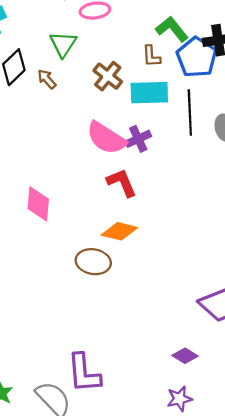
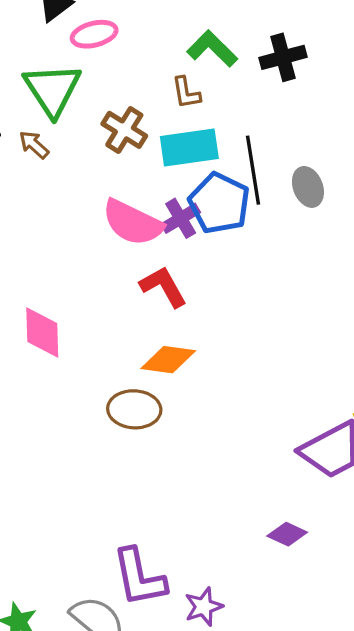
green triangle: (63, 44) -> (52, 90), size x1.4
blue pentagon: (197, 57) -> (219, 203), moved
purple star: (179, 399) -> (204, 607), moved

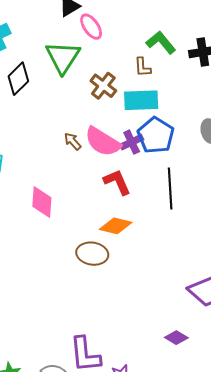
pink ellipse: (94, 34) -> (91, 27), turned 64
brown arrow: (34, 145) -> (73, 141), moved
black line: (253, 170) -> (170, 189), moved

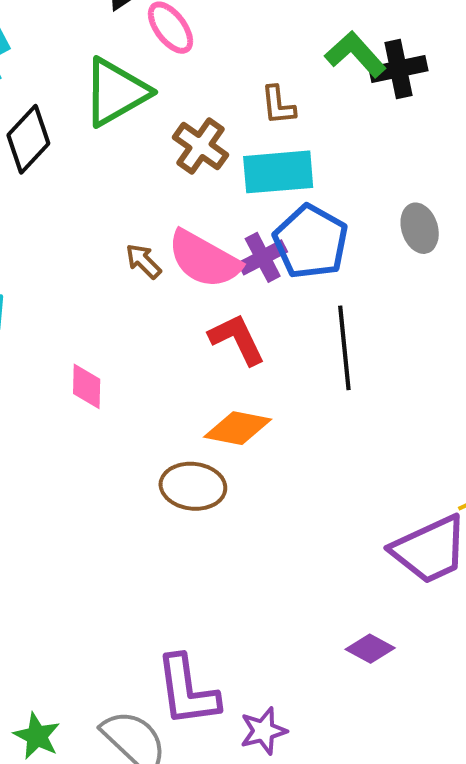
green L-shape: (161, 42) -> (355, 54), moved
green triangle: (63, 57) -> (116, 92), turned 30
pink diamond: (42, 202) -> (87, 386), size x0.7

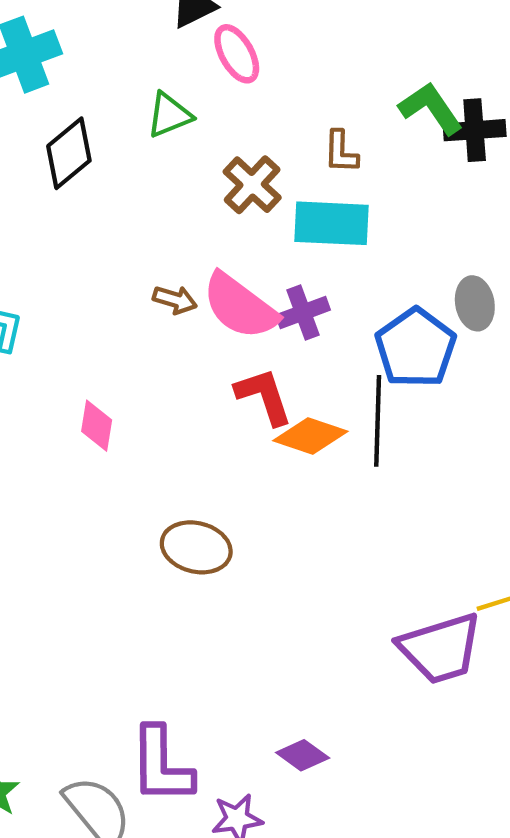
green triangle: (116, 92) -> (169, 115), size x0.6
blue pentagon: (311, 242) -> (416, 348), moved
brown arrow: (143, 261) -> (175, 300), turned 144
orange diamond: (238, 428) -> (310, 436), moved
purple diamond: (370, 649) -> (303, 755), moved

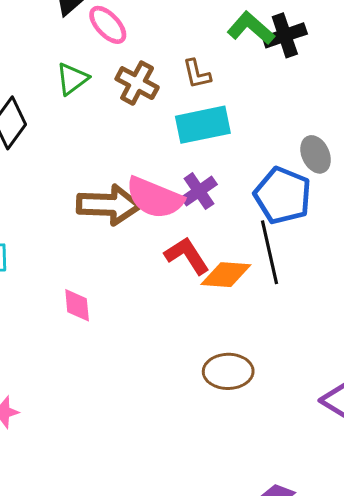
brown cross: (252, 185) -> (137, 83), moved
brown arrow: (175, 300) -> (109, 205), size x2.0
brown ellipse: (196, 547) -> (228, 371), moved

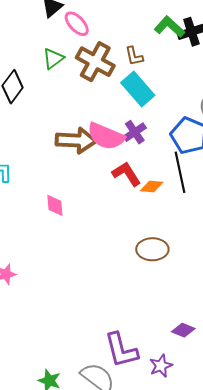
brown cross: (137, 83) -> (95, 62), size x1.4
cyan rectangle: (203, 125) -> (138, 89), turned 60
orange diamond: (226, 275) -> (152, 187), size x0.7

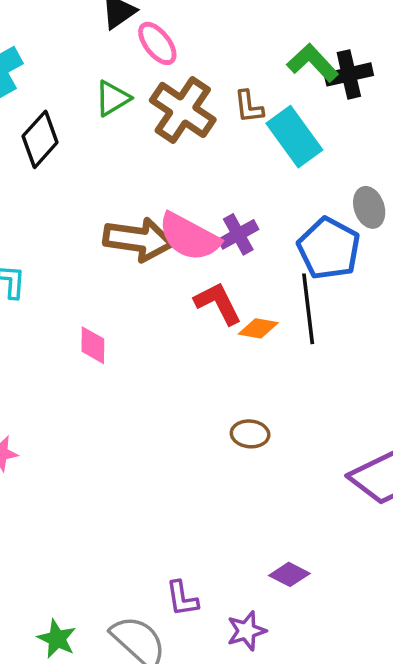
cyan rectangle: (138, 89) -> (294, 137), moved
brown ellipse: (152, 249) -> (250, 434), size x0.7
purple L-shape: (121, 350) -> (182, 598), size x0.6

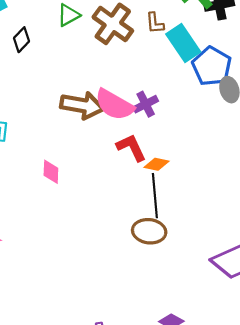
black diamond: (40, 139) -> (21, 40), size x0.7
blue pentagon: (329, 248) -> (212, 66), moved
black line: (308, 309) -> (155, 196), moved
brown ellipse: (250, 434) -> (149, 231), size x1.4

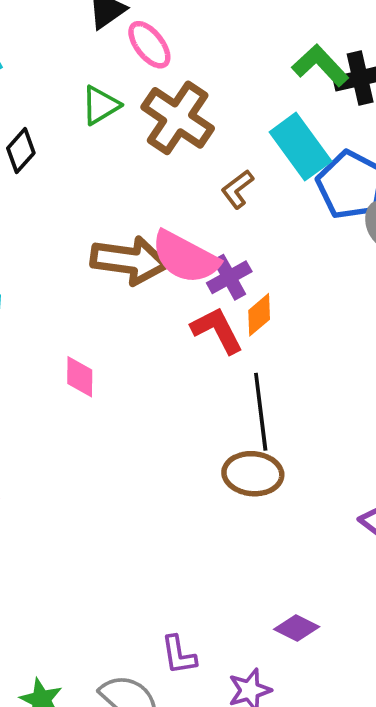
brown L-shape: (155, 23) -> (237, 189), moved, turned 60
purple cross: (146, 104) -> (229, 277), moved
orange diamond: (156, 164) -> (259, 315), moved, turned -50

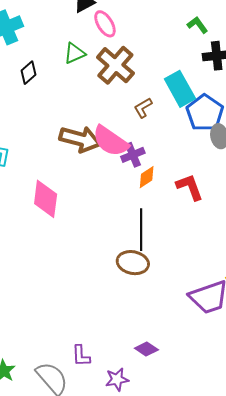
green L-shape: (320, 65) -> (197, 25), moved, size x0.7
red L-shape: (217, 330) -> (190, 187), moved
pink diamond: (80, 377) -> (46, 199), size x1.6

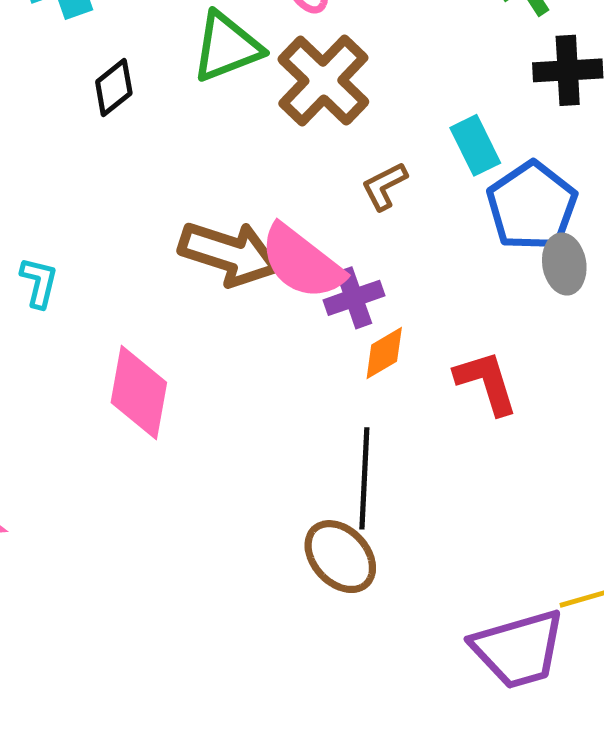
green triangle: (75, 53) -> (227, 47), size x1.4
cyan rectangle: (180, 89) -> (475, 145), size x0.7
brown ellipse: (133, 263) -> (340, 557), turned 32

